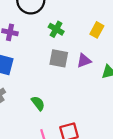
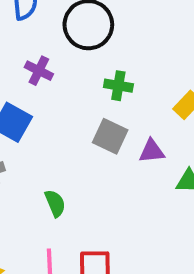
green cross: (56, 29) -> (118, 86), turned -35

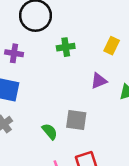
gray square: (110, 136) -> (76, 120), moved

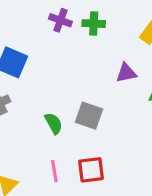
purple cross: (14, 53) -> (60, 20), moved

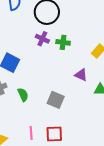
purple triangle: (126, 73) -> (81, 75), turned 32
green semicircle: (54, 123) -> (23, 95), moved

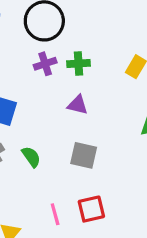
purple cross: (42, 39) -> (45, 64), turned -32
purple triangle: (81, 75) -> (78, 105), moved

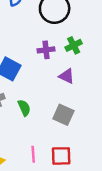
purple cross: (45, 64) -> (46, 50), moved
green cross: (78, 64) -> (74, 45), turned -35

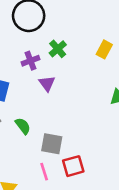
purple triangle: (67, 76) -> (47, 84), moved, turned 42
gray square: (63, 115) -> (52, 144), moved

